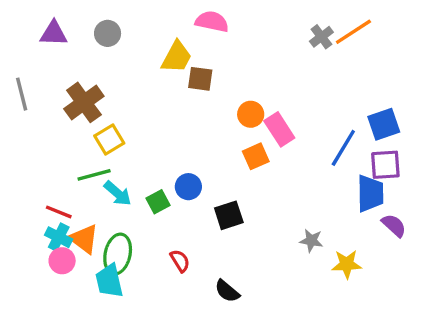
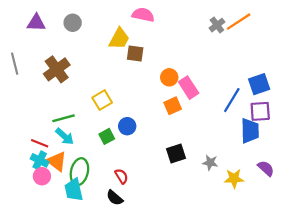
yellow square: (109, 139) -> (102, 100), moved
cyan arrow: (118, 193) -> (65, 136), moved
black square: (229, 215) -> (176, 153), moved
purple semicircle: (394, 225) -> (266, 168), moved
black semicircle: (227, 291) -> (115, 198), moved

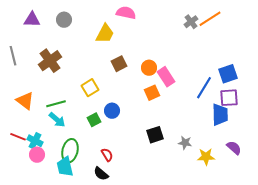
brown square: (135, 53) -> (119, 64), moved, turned -35
red line: (40, 143) -> (18, 137), moved
orange triangle: (57, 161) -> (25, 101), moved

